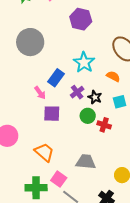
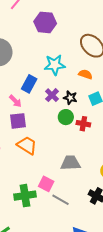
cyan star: (84, 62) -> (55, 65), turned -30
purple square: (52, 114) -> (18, 121), moved
orange trapezoid: (44, 152) -> (27, 145), moved

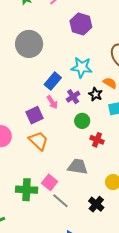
black star: (70, 98) -> (95, 94), moved
pink arrow: (15, 101) -> (52, 102), moved
purple square: (18, 121) -> (35, 115), turned -30
red cross: (83, 124) -> (97, 140), moved

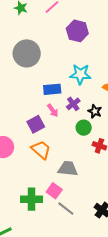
blue rectangle: (53, 81) -> (52, 89), turned 48
black star: (95, 94) -> (95, 111), moved
gray trapezoid: (78, 167) -> (68, 169), moved

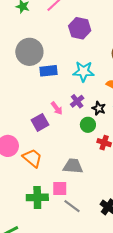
blue rectangle: (52, 89) -> (49, 71), moved
orange trapezoid: (41, 150) -> (32, 158), moved
pink square: (54, 191) -> (60, 188), turned -35

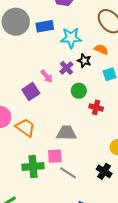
blue rectangle: (49, 71) -> (45, 26), moved
black star: (99, 108) -> (84, 61), moved

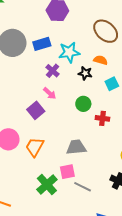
purple cross: (66, 68) -> (53, 71), moved
orange trapezoid: (25, 128) -> (35, 147), turned -90
green cross: (33, 166) -> (47, 185), turned -30

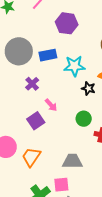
purple cross: (53, 71) -> (32, 84), moved

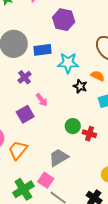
green circle: (84, 119) -> (73, 126), moved
gray trapezoid: (72, 161) -> (59, 158), turned -35
pink square: (61, 185) -> (46, 180), turned 35

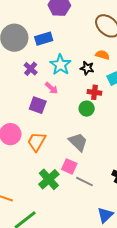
cyan star: (68, 63) -> (60, 65), moved, turned -30
purple square: (25, 114) -> (38, 105), turned -30
red cross: (89, 134) -> (94, 92), moved
gray trapezoid: (59, 158) -> (78, 142), turned 85

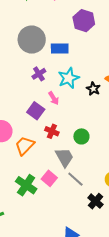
red cross: (94, 92) -> (52, 131), moved
green circle: (87, 109) -> (81, 136), moved
green cross: (49, 179) -> (26, 185), turned -30
gray line: (84, 181) -> (75, 179), moved

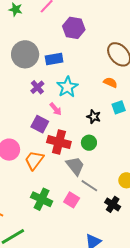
black star: (93, 89) -> (94, 117), moved
red cross: (52, 131) -> (59, 142), size x1.6
pink square: (49, 178) -> (72, 200), moved

